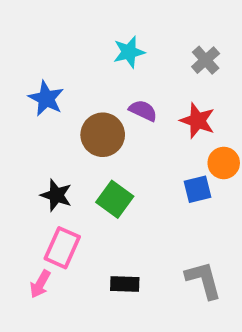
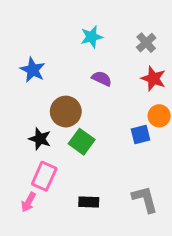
red star: (197, 121) -> (153, 78), moved
brown circle: (103, 135) -> (66, 112), moved

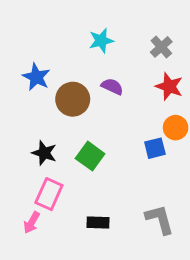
brown circle: (66, 112) -> (73, 99), moved

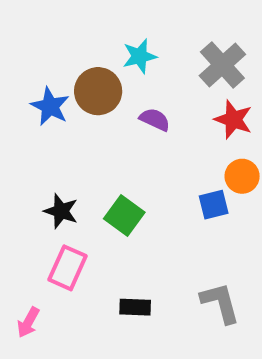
gray cross: (161, 47) -> (222, 65), size x1.5
brown circle: (73, 99) -> (98, 91), moved
pink arrow: (32, 223) -> (28, 322), moved

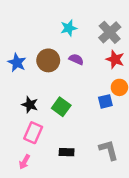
brown circle: (98, 91) -> (48, 60), moved
blue star: (50, 106) -> (17, 63), moved
pink arrow: (28, 322) -> (24, 162), moved

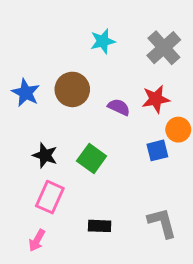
purple semicircle: (76, 59) -> (119, 107), moved
red star: (115, 59) -> (156, 99), moved, turned -30

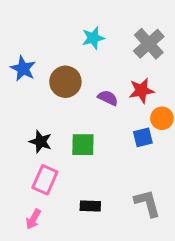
blue star: (26, 93) -> (23, 69), moved
green square: (92, 158) -> (83, 145), turned -35

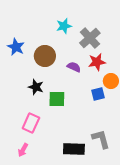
gray cross: (149, 44) -> (90, 38), moved
black star: (41, 142) -> (36, 87), moved
black rectangle: (90, 206) -> (74, 149), moved, size x1.5

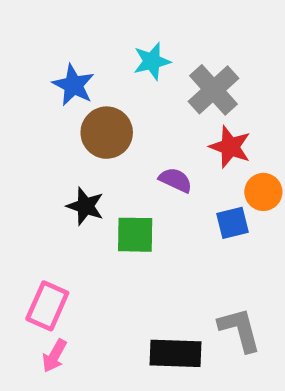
blue star: (16, 47) -> (73, 85), moved
red star: (97, 62) -> (230, 147), turned 30
purple semicircle: (74, 67) -> (176, 180), moved
pink rectangle: (31, 123) -> (47, 306), moved

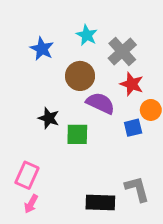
cyan star: (152, 61) -> (87, 35), turned -30
brown circle: (107, 133) -> (80, 76), moved
purple semicircle: (176, 180) -> (100, 103), size x1.5

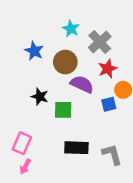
blue star: (42, 49) -> (34, 51), moved
red star: (132, 84) -> (108, 69), turned 30
black rectangle: (100, 202) -> (76, 148), moved

